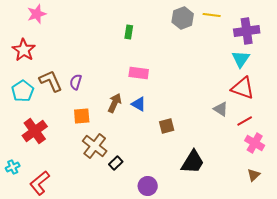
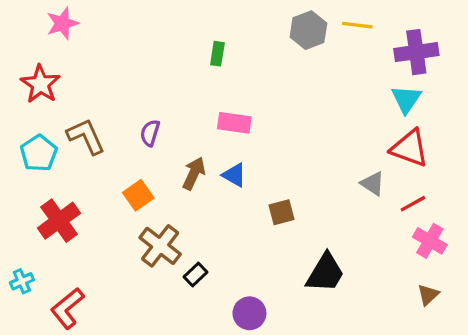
purple semicircle: (76, 82) -> (150, 133), moved
orange square: (82, 116) -> (138, 195), turned -30

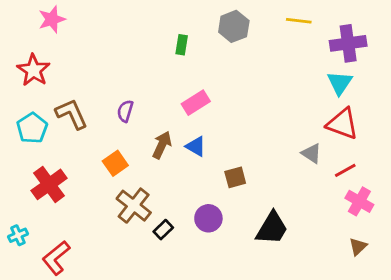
gray hexagon: (308, 30) -> (234, 26), moved
pink rectangle: (234, 123) -> (196, 103), turned -40
purple circle: (249, 313) -> (208, 218), moved

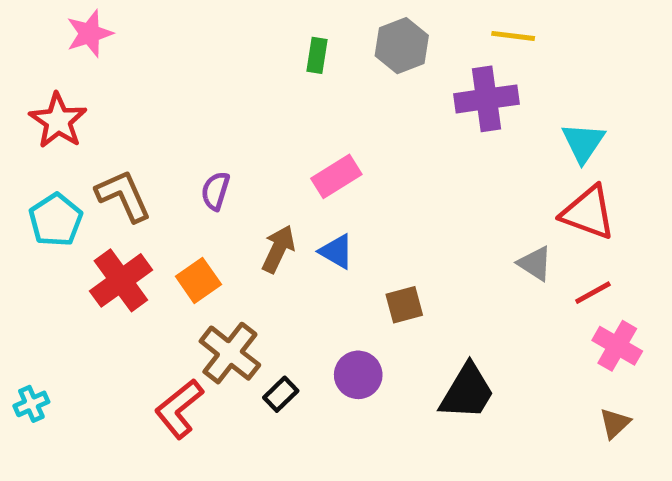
purple cross: (348, 43) -> (486, 99), moved
green rectangle: (182, 45) -> (317, 55), moved
red cross: (49, 184) -> (121, 280), moved
red L-shape: (56, 258) -> (179, 409), moved

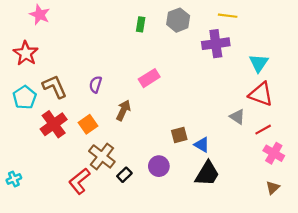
pink star: (90, 34) -> (40, 15), turned -30
blue triangle: (336, 251) -> (202, 145), moved

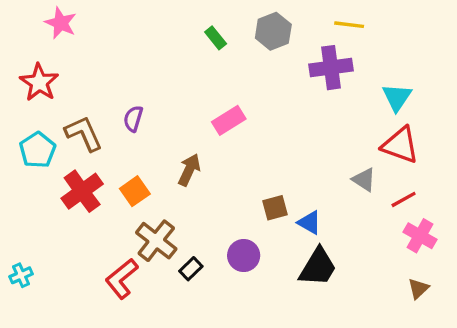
green rectangle: (141, 24) -> (216, 38), turned -48
purple semicircle: (95, 84) -> (133, 119), moved

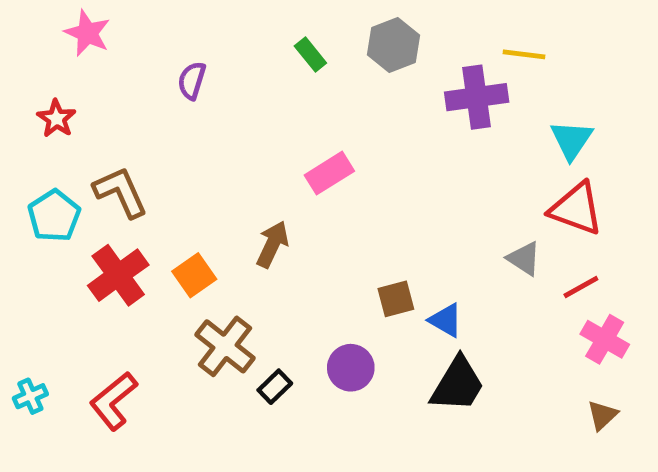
yellow line: (349, 25) -> (524, 54), moved
red star: (39, 82) -> (56, 119), size x0.7
purple semicircle: (133, 119) -> (192, 81), moved
red L-shape: (122, 279) -> (113, 401), moved

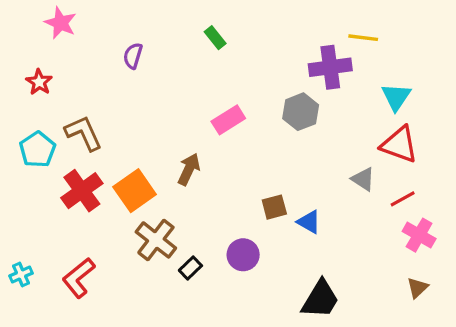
gray hexagon: (393, 45) -> (301, 112), moved
orange square: (194, 275) -> (135, 191), size x1.4
black trapezoid: (458, 384) -> (320, 299), moved

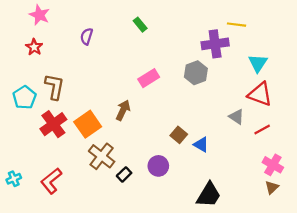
red star: (39, 82) -> (34, 47), moved
brown L-shape: (84, 133) -> (54, 87), turned 35
brown square: (274, 207) -> (179, 135), turned -35
pink cross: (419, 235) -> (273, 165), moved

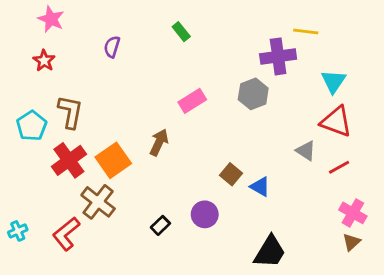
brown cross: (102, 156) -> (98, 202), moved

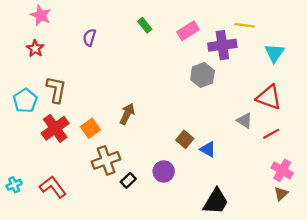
cyan triangle: (333, 81) -> (274, 53), moved
pink rectangle: (192, 101) -> (188, 31), moved
orange square: (113, 160) -> (91, 128), size x0.7
brown cross: (98, 202) -> (106, 160), moved, turned 32
red L-shape: (66, 234) -> (53, 187), turned 92

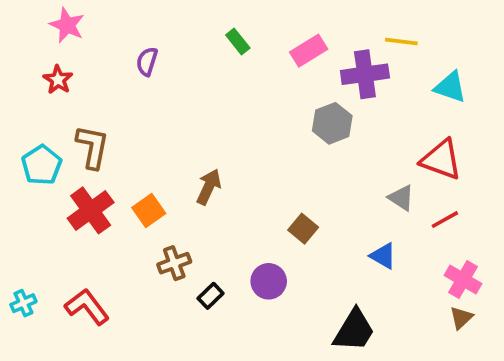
cyan triangle: (274, 53) -> (450, 87), turned -45
blue triangle: (208, 149) -> (383, 256), moved
brown cross: (106, 160) -> (174, 263), size x0.7

